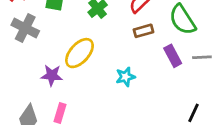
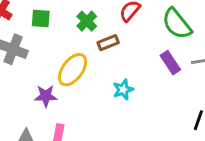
brown rectangle: (143, 31) -> (108, 43), moved

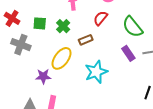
green cross: (87, 21) -> (63, 26), moved
cyan star: (123, 90) -> (96, 72), size x1.6

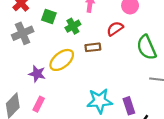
gray cross: (21, 45) -> (23, 33), turned 30
purple rectangle: (128, 53) -> (129, 106), moved
cyan star: (96, 72) -> (100, 101), moved

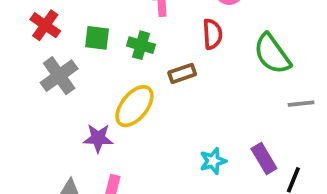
green cross: (73, 26) -> (141, 45), turned -32
red semicircle: (115, 29) -> (212, 34), turned 133
cyan star: (100, 101) -> (213, 161), size x0.6

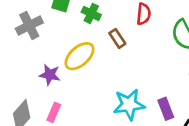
brown rectangle: (182, 73) -> (117, 38), turned 66
cyan star: (213, 161) -> (129, 105), size x1.6

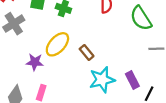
brown rectangle: (117, 38) -> (87, 53), moved

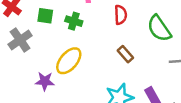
brown rectangle: (87, 53) -> (125, 54), moved

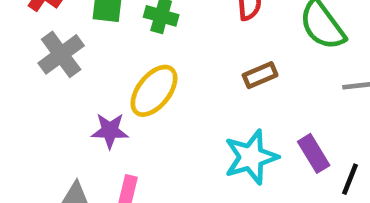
brown rectangle: (125, 54) -> (260, 75), turned -70

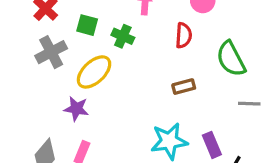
yellow ellipse: (154, 91) -> (94, 72), moved

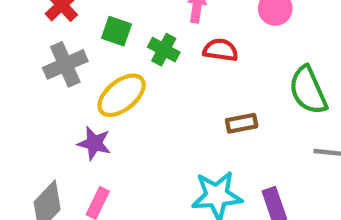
red semicircle: (184, 35) -> (221, 50), moved, turned -90

